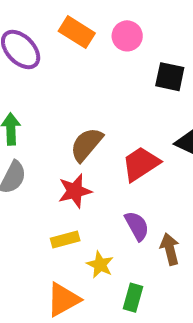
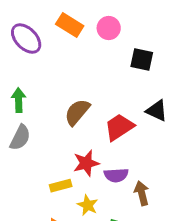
red star: (75, 191) -> (86, 163), moved
purple semicircle: (137, 226) -> (116, 175), turned 115

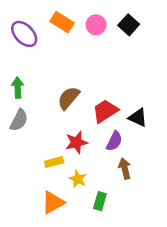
black square: (142, 60) -> (129, 25), moved, turned 30
black triangle: (157, 111) -> (138, 118), moved
purple semicircle: (116, 175) -> (114, 141), moved, turned -60

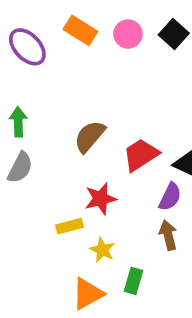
purple semicircle: (114, 141) -> (170, 197), moved
orange triangle: (53, 202) -> (88, 294), moved

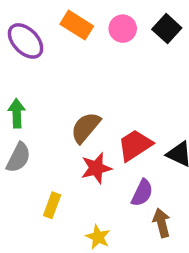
purple semicircle: (170, 197) -> (142, 193), moved
red star: (101, 199) -> (96, 168), moved
yellow rectangle: (69, 226) -> (52, 205), moved, turned -55

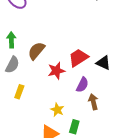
brown semicircle: (86, 128) -> (36, 51), moved
yellow rectangle: (52, 205) -> (19, 92), moved

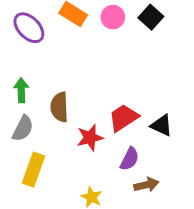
brown semicircle: (36, 51) -> (59, 107), turned -42
yellow rectangle: (19, 92) -> (33, 170), size x1.5
brown arrow: (93, 102) -> (146, 185), turned 91

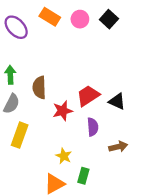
purple semicircle: (130, 159) -> (93, 127), turned -30
brown arrow: (146, 185) -> (118, 147), moved

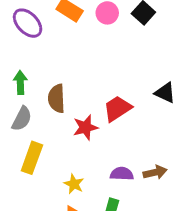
black triangle: (117, 101) -> (165, 93), moved
purple semicircle: (93, 127) -> (122, 174), moved, turned -84
yellow star: (64, 156) -> (74, 184), moved

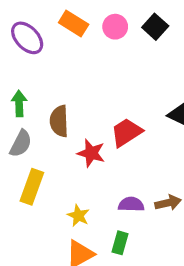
red star: (86, 127) -> (91, 153), turned 30

